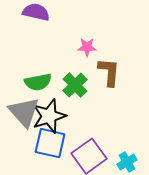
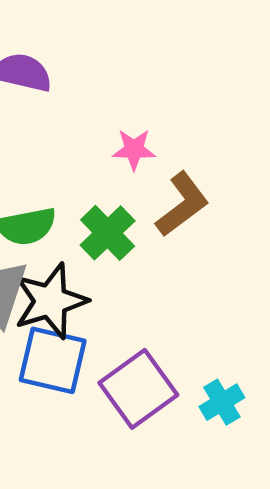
brown L-shape: (109, 72) -> (182, 204), turned 48

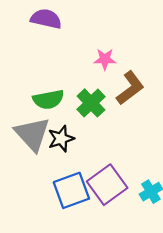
black star: (50, 301) -> (61, 139), size x0.7
blue square: (53, 360) -> (71, 190), moved, turned -33

